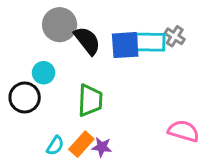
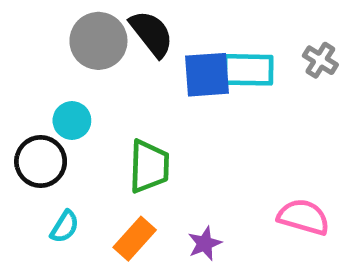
gray cross: (175, 36) -> (320, 60), moved
black semicircle: (87, 41) -> (152, 34), moved
cyan semicircle: (55, 146) -> (65, 227), moved
purple star: (102, 147) -> (205, 244), moved, turned -30

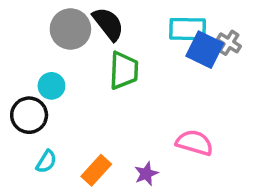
cyan rectangle: (248, 70) -> (188, 29), moved
blue square: (207, 75) -> (205, 50), moved, turned 30
green trapezoid: (149, 166) -> (124, 70), moved
pink semicircle: (303, 217) -> (194, 143), moved

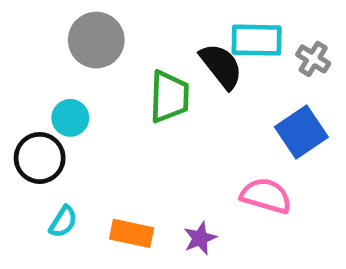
black semicircle: (108, 24) -> (221, 66), moved
blue square: (205, 50) -> (301, 132), moved, turned 30
orange rectangle: (96, 170) -> (132, 233), turned 60

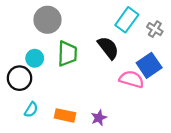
cyan rectangle: (257, 40) -> (127, 20), turned -55
black semicircle: (221, 66) -> (108, 48), moved
green trapezoid: (169, 97) -> (67, 54), moved
pink semicircle: (266, 196) -> (132, 79), moved

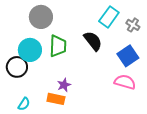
cyan circle: (35, 58) -> (30, 50), size x1.5
pink semicircle: (132, 79) -> (125, 82), moved
cyan semicircle: (31, 110) -> (24, 104), moved
purple star: (99, 118) -> (64, 85), moved

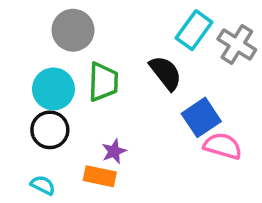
gray cross: (133, 25) -> (237, 44), size x1.5
blue square: (128, 56) -> (201, 117), moved
black circle: (17, 67) -> (50, 130), moved
cyan semicircle: (24, 104) -> (43, 185), turned -96

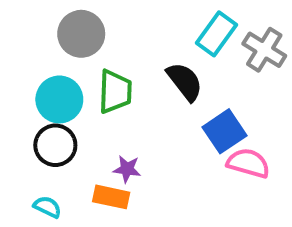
purple star: (114, 151) -> (127, 169), turned 30

